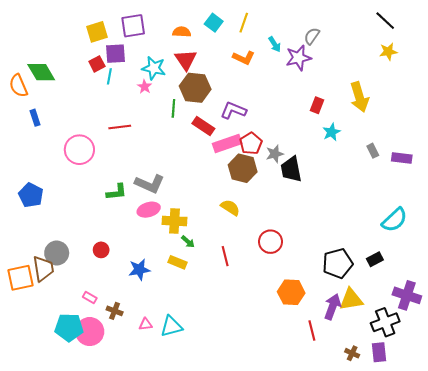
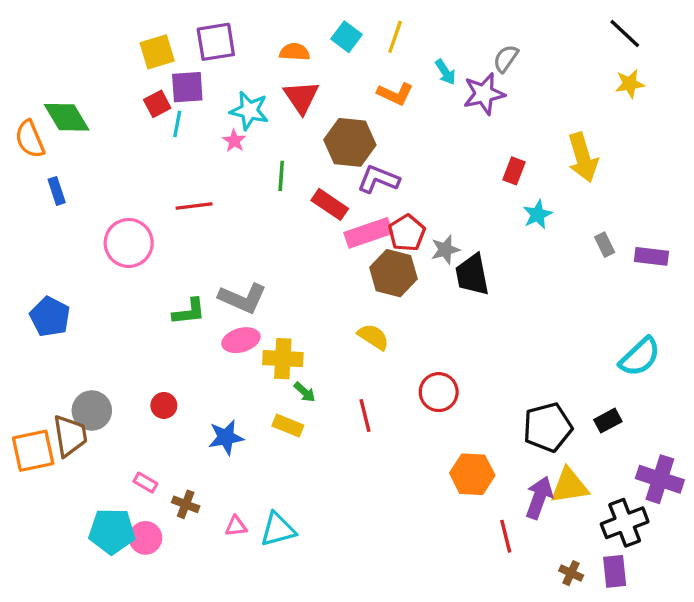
brown hexagon: (195, 88) -> (350, 142), moved
pink circle: (90, 332) -> (145, 538), size x0.7

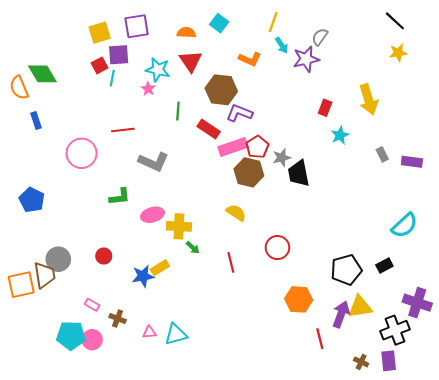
yellow line: (395, 37) -> (273, 22), moved
gray L-shape: (243, 298) -> (154, 162), moved
yellow rectangle: (288, 426) -> (160, 268), moved, turned -54

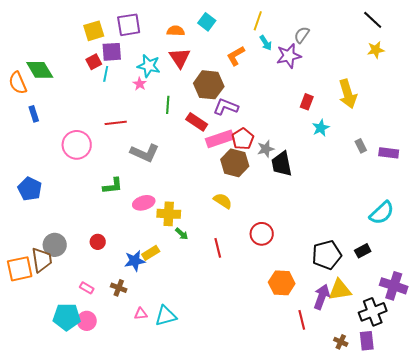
orange L-shape: (250, 59) -> (236, 56), turned 125
brown cross: (118, 318) -> (119, 288), moved

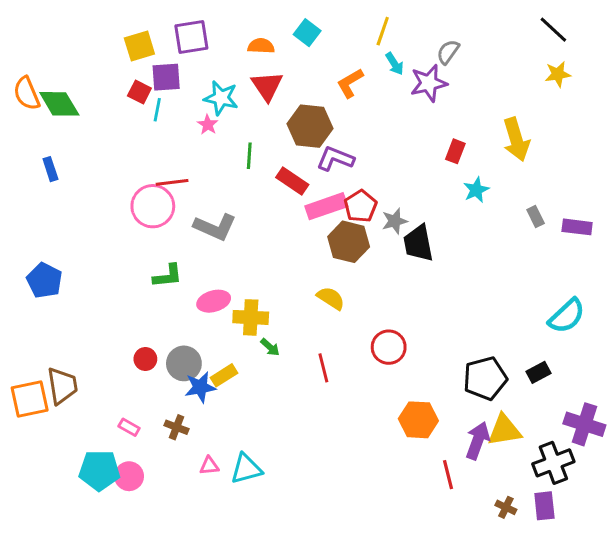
red square: (94, 62) -> (139, 92), turned -35
orange semicircle: (18, 83) -> (27, 93), moved
pink circle: (77, 145) -> (153, 206), moved
gray circle: (55, 245) -> (184, 363), moved

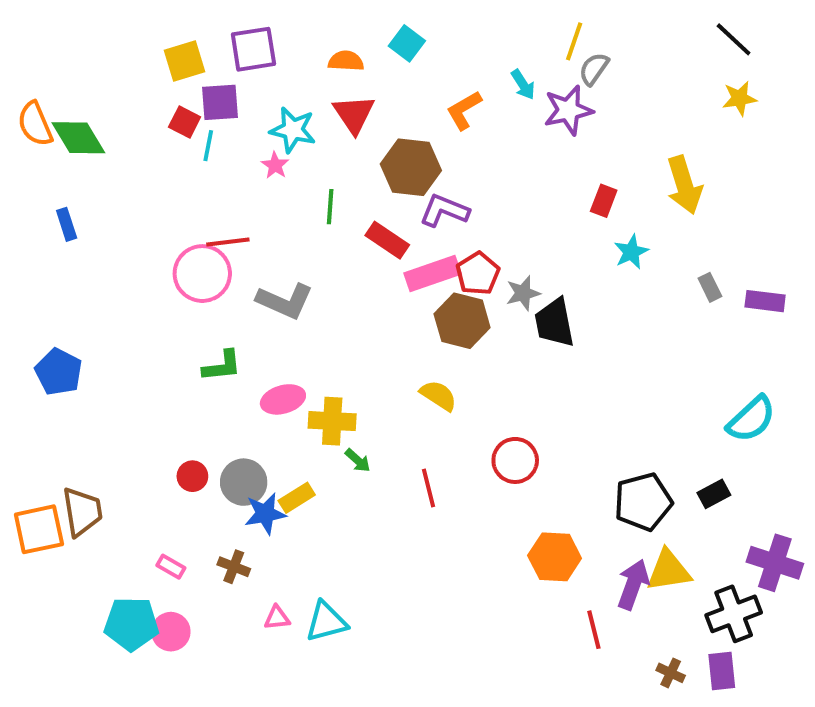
yellow line: (383, 31) -> (574, 41), moved

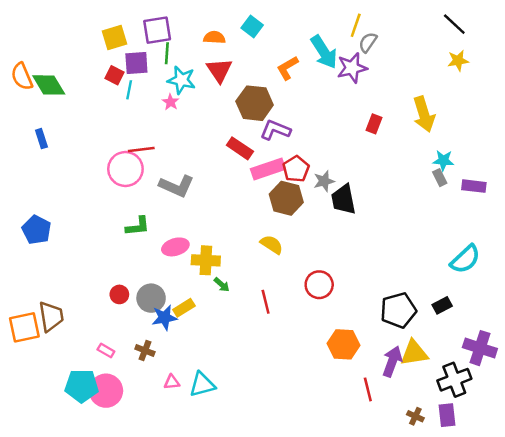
cyan arrow: (523, 85) -> (324, 52), size x1.8
green line: (330, 207) -> (167, 53), moved
cyan star: (631, 252) -> (443, 160), moved, turned 30
pink circle: (171, 632) -> (106, 391), size x1.4

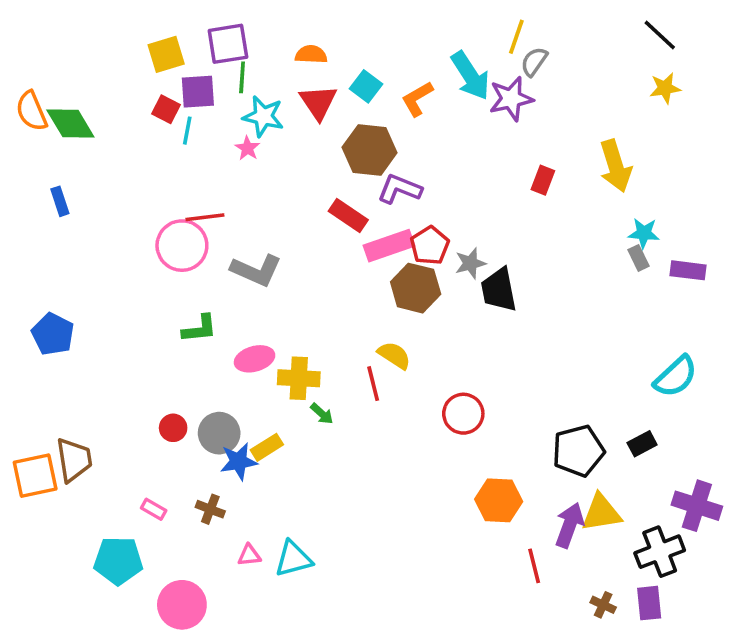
cyan square: (252, 26) -> (366, 86), moved
red line: (266, 302) -> (373, 384), moved
pink circle: (106, 391) -> (182, 605), moved

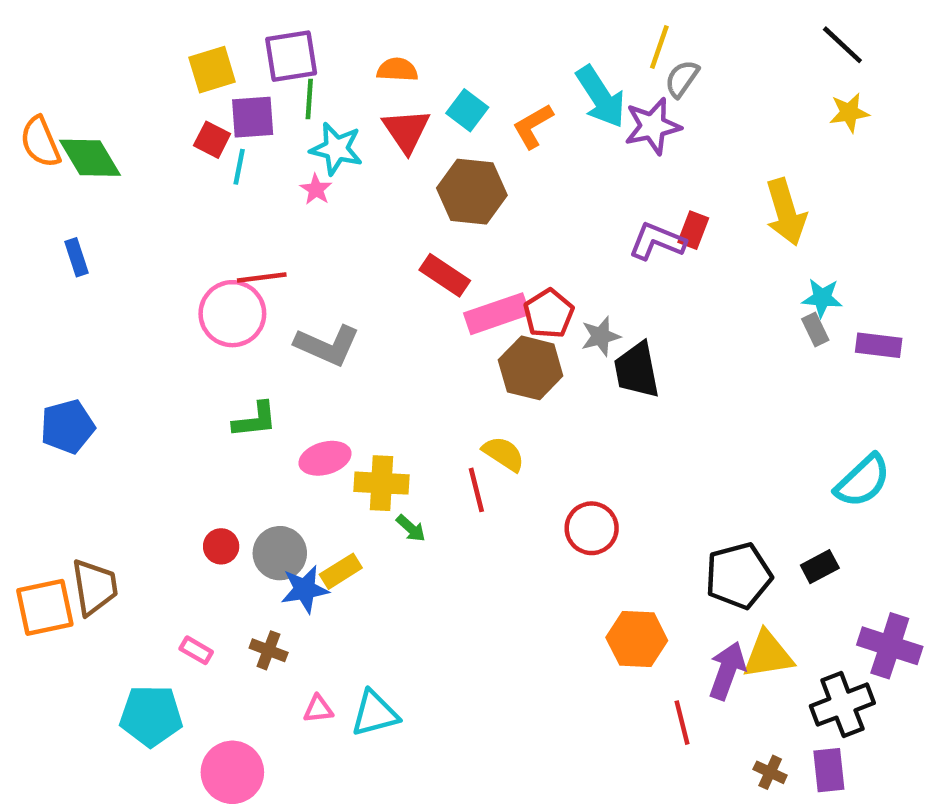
purple L-shape: (400, 189) -> (657, 241), moved
blue pentagon: (53, 334) -> (67, 427), turned 30

